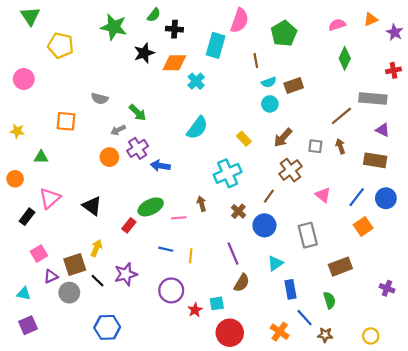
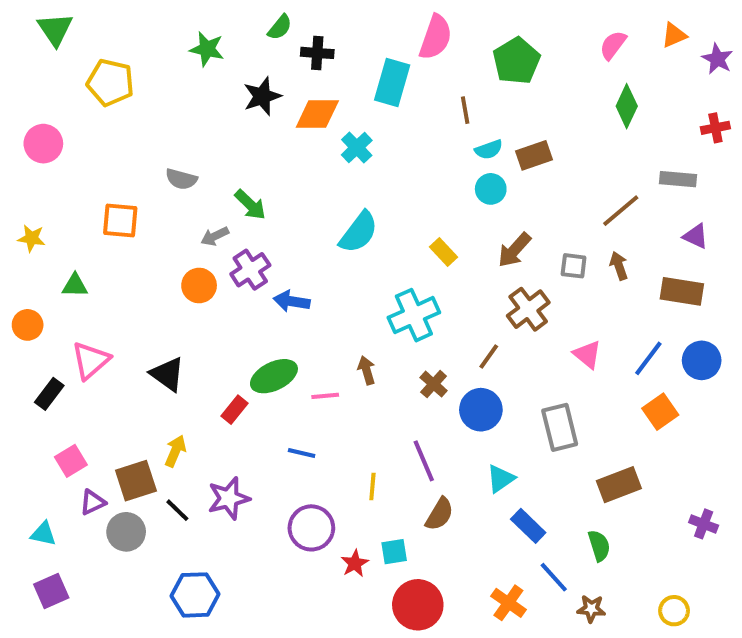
pink semicircle: (337, 25) -> (613, 45), turned -35
green star: (114, 27) -> (207, 49), size x0.7
gray rectangle: (373, 99) -> (678, 179), size x0.7
yellow line: (191, 256) -> (372, 487), moved
blue rectangle: (290, 289) -> (528, 526), turned -36

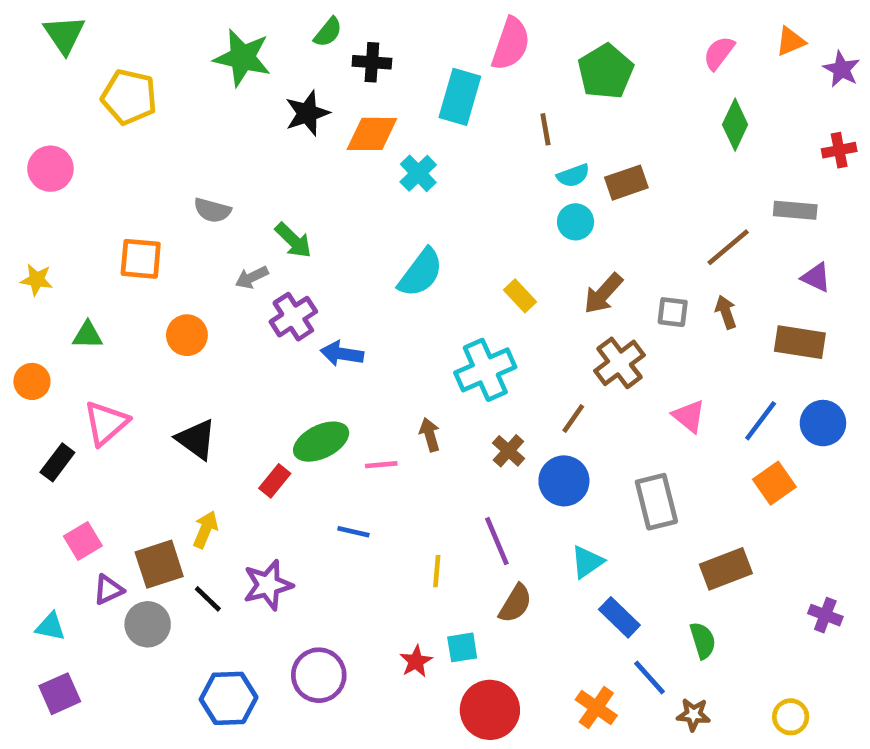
green star: (207, 49) -> (242, 58), size x1.4
orange circle: (199, 285) -> (187, 335), moved
purple circle: (311, 528) -> (319, 675), moved

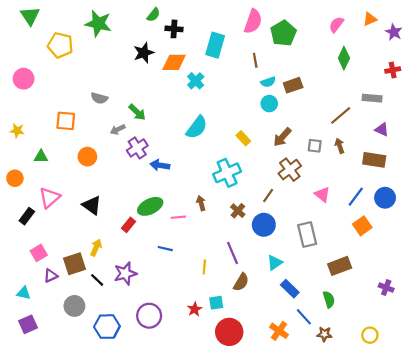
pink semicircle: (511, 44) -> (253, 21), moved
green star: (242, 58) -> (98, 23), moved
gray circle: (148, 624) -> (74, 306), moved

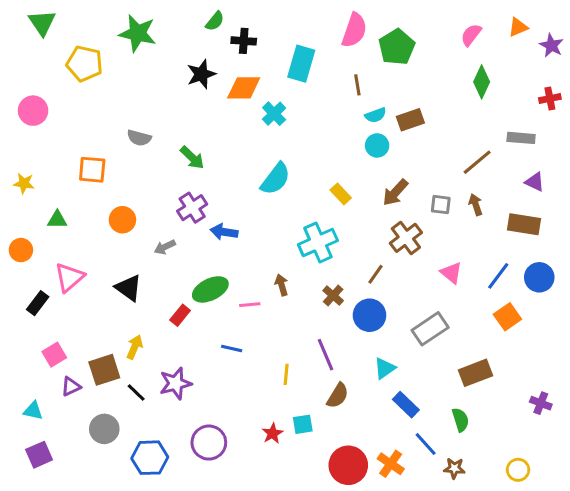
gray arrow: (118, 130) -> (165, 247), moved
gray rectangle: (307, 235) -> (430, 329), turned 70
red circle: (229, 332) -> (348, 465), moved

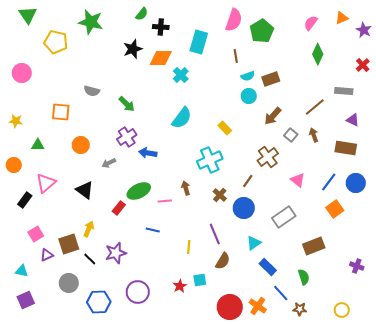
red cross: (550, 98) -> (363, 65), turned -32
brown arrow: (395, 192) -> (273, 116), moved
gray square: (441, 205) -> (291, 135), turned 32

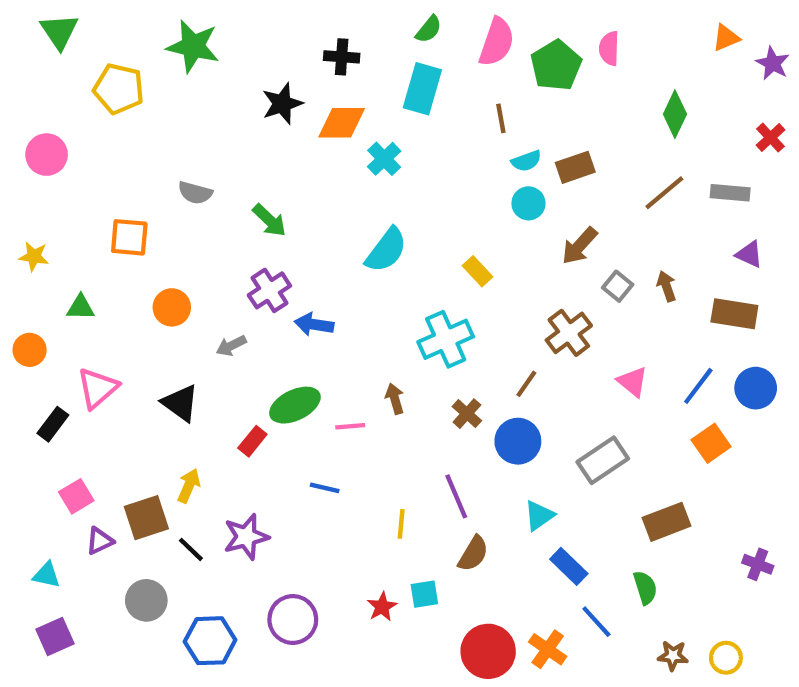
green semicircle: (142, 14) -> (429, 29), moved
pink semicircle: (311, 23) -> (609, 48), moved, turned -35
brown line: (315, 107) -> (664, 193), moved
brown star: (300, 309) -> (673, 656), moved

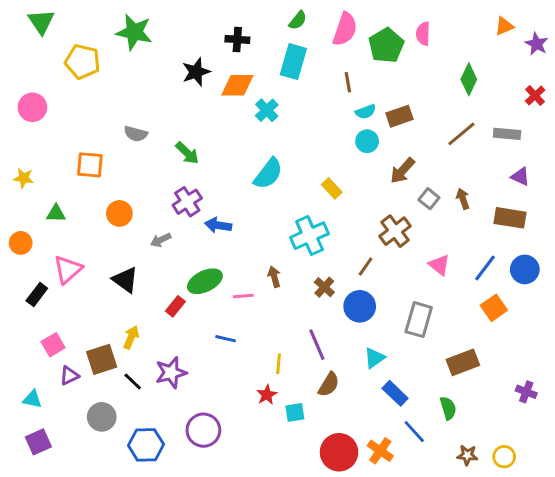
gray rectangle: (603, 460) -> (419, 320), turned -40
red star: (382, 607) -> (267, 395), moved

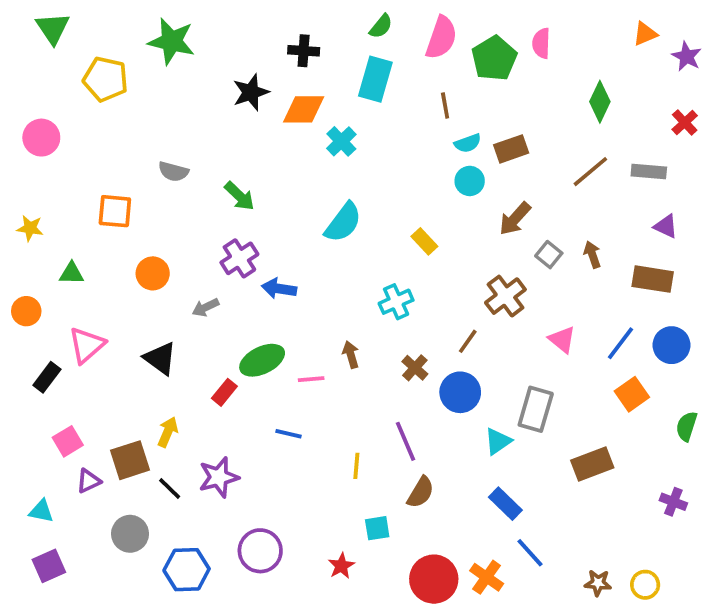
cyan cross: (310, 236) -> (396, 302), size x0.7
cyan triangle: (374, 358) -> (498, 441), moved
red star: (267, 395) -> (341, 566), moved
green semicircle: (448, 408) -> (687, 426), moved, turned -145

